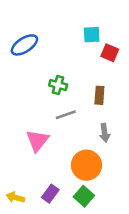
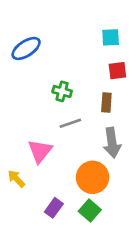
cyan square: (92, 35) -> (111, 37), moved
red square: (110, 53) -> (117, 71), moved, turned -30
gray arrow: (105, 133) -> (112, 143), size x1.5
yellow arrow: (15, 197) -> (16, 179), moved, turned 30

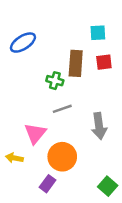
brown rectangle: (106, 103) -> (76, 63), moved, size x1.5
orange circle: (93, 177) -> (62, 157), moved
yellow arrow: (16, 179) -> (14, 158), turned -35
green square: (90, 211) -> (108, 186), moved

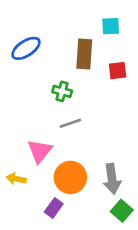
cyan square: (98, 33) -> (111, 26), moved
brown rectangle: (76, 63) -> (84, 54), moved
gray arrow: (99, 126) -> (112, 179), moved

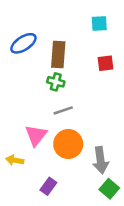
brown rectangle: (84, 54) -> (58, 54), moved
orange circle: (70, 177) -> (68, 144), moved

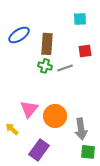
gray line: (63, 110) -> (65, 68), moved
yellow arrow: (15, 160) -> (12, 129), turned 32
purple rectangle: (48, 186) -> (39, 150), size x1.5
green square: (109, 189) -> (88, 152), turned -35

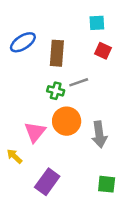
red square: (85, 51) -> (103, 51), moved, turned 32
green cross: (45, 66) -> (56, 91), moved
orange circle: (55, 116) -> (67, 121), moved
gray arrow: (81, 129) -> (99, 134), moved

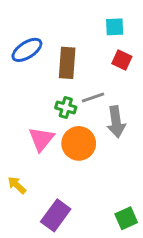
pink triangle: (35, 132) -> (41, 139), moved
gray arrow: (99, 134) -> (116, 122), moved
green square: (107, 184) -> (126, 218), turned -30

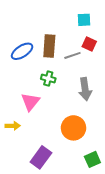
blue ellipse: (27, 50) -> (22, 51), moved
gray line: (93, 97) -> (72, 55), moved
orange circle: (79, 143) -> (73, 128), moved
yellow arrow: (17, 185) -> (13, 126), moved, turned 136

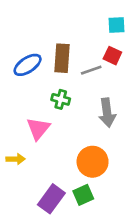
cyan square: (84, 20) -> (116, 25), moved
green square: (92, 159) -> (83, 195), moved

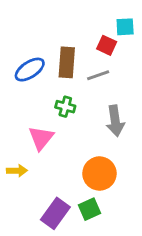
red square: (112, 56) -> (107, 45), moved

